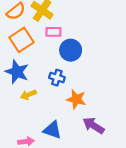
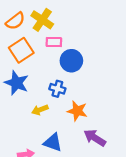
yellow arrow: (28, 95) -> (40, 110), moved

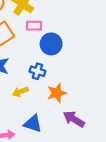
orange star: (77, 111) -> (57, 93), turned -30

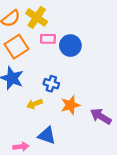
blue circle: (51, 44) -> (70, 46), moved
purple arrow: (74, 119) -> (101, 116), moved

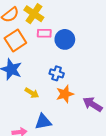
blue cross: (51, 84) -> (57, 73), moved
yellow arrow: (34, 104) -> (32, 93), turned -128
blue triangle: (47, 135) -> (43, 122), turned -30

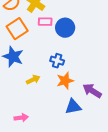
yellow arrow: (32, 93) -> (33, 80), turned -56
blue triangle: (43, 122) -> (73, 107), moved

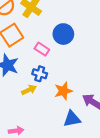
pink rectangle: (45, 22) -> (42, 49), moved, turned 32
blue cross: (57, 61) -> (40, 74), moved

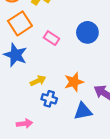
blue circle: (63, 34) -> (87, 32), moved
blue cross: (40, 74) -> (49, 99), moved

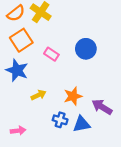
blue cross: (49, 99) -> (60, 120), moved
pink arrow: (24, 124) -> (18, 131), moved

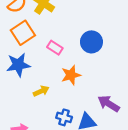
blue star: (17, 70) -> (18, 65), turned -30
orange star: (73, 96) -> (71, 75), moved

